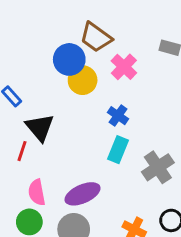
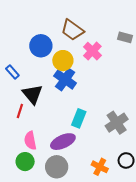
blue circle: (69, 59) -> (41, 46), moved
blue cross: (118, 116) -> (65, 79), moved, size x1.5
cyan rectangle: (118, 150) -> (79, 118), moved

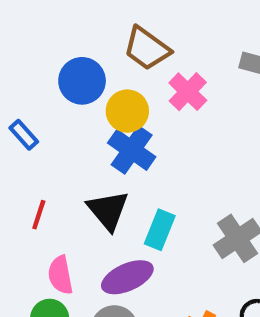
black triangle: (32, 94) -> (108, 210), moved

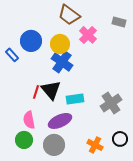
blue circle: (82, 81) -> (31, 41), moved
red line: (39, 215) -> (36, 92), moved
cyan rectangle: (160, 230) -> (75, 99), turned 60

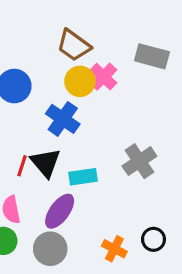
gray rectangle: (119, 22) -> (152, 56), size x1.5
yellow circle: (60, 44) -> (80, 81), moved
gray cross: (111, 103) -> (139, 161), moved
purple ellipse: (60, 121) -> (60, 211), turned -30

